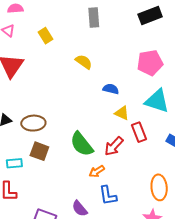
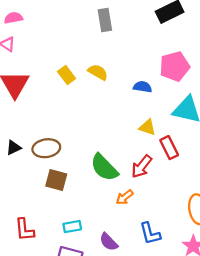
yellow rectangle: (45, 36) -> (67, 75), moved
blue semicircle: (111, 89) -> (143, 87), moved
cyan rectangle: (14, 163) -> (72, 227), moved
blue L-shape: (108, 195) -> (150, 234), moved

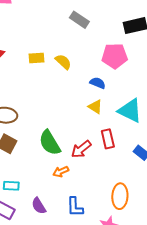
gray rectangle: (105, 20) -> (79, 20), turned -60
pink pentagon: (175, 66) -> (115, 56), moved
yellow rectangle: (67, 75) -> (37, 58), turned -70
yellow triangle: (147, 127) -> (95, 107), moved

